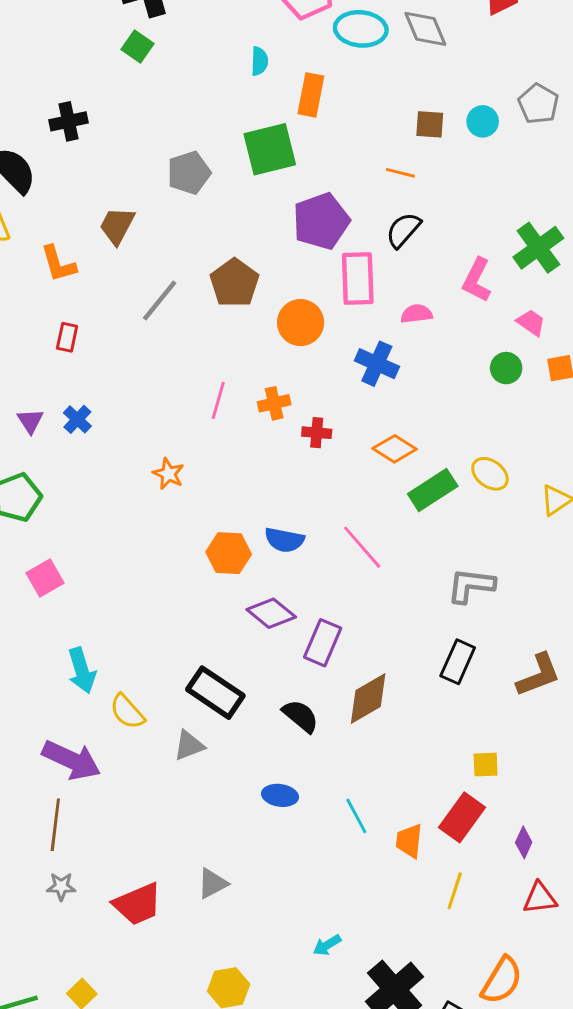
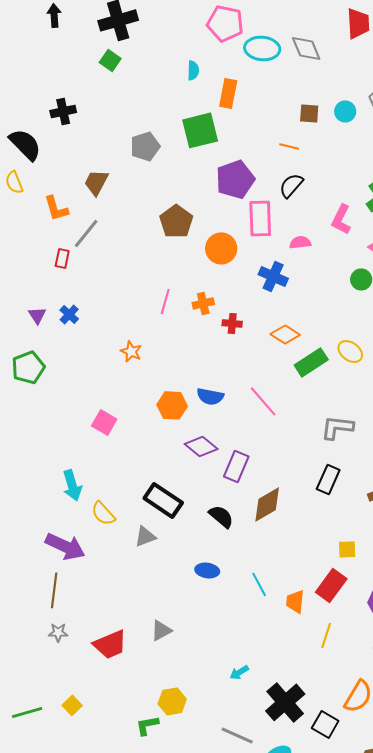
gray line: (160, 301) -> (86, 233), moved
pink square: (45, 578) -> (104, 422), moved, turned -30

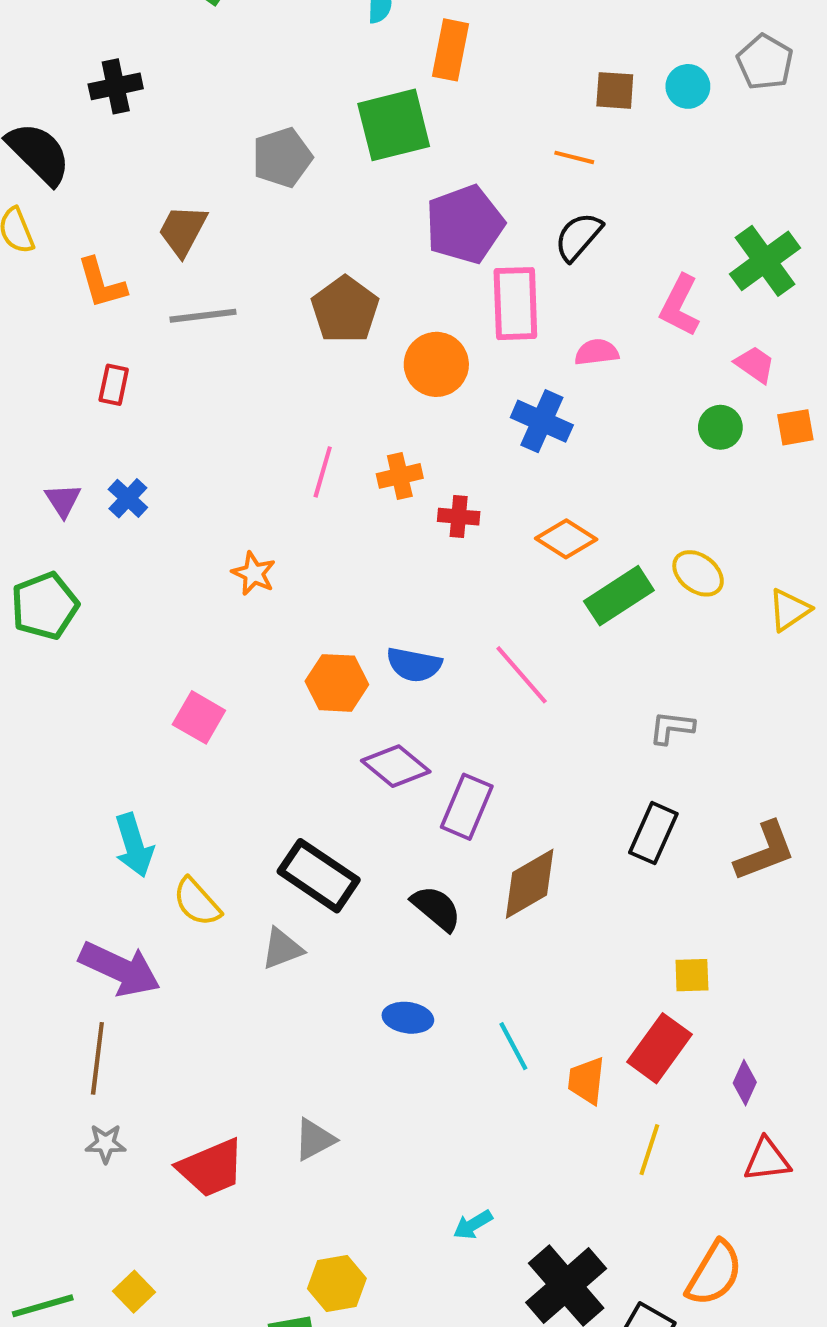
gray line: (86, 233) -> (203, 316), moved, turned 44
gray L-shape: (337, 427) -> (672, 728), size x0.7

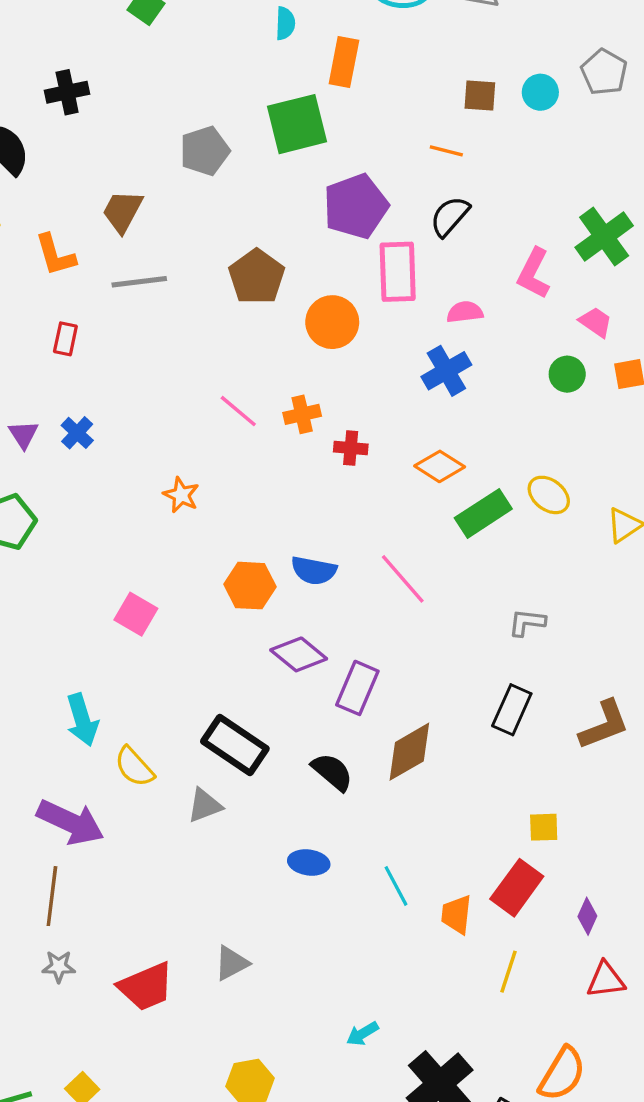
blue cross: (542, 421) -> (446, 371), moved, turned 36
pink line: (323, 472) -> (238, 411), turned -66

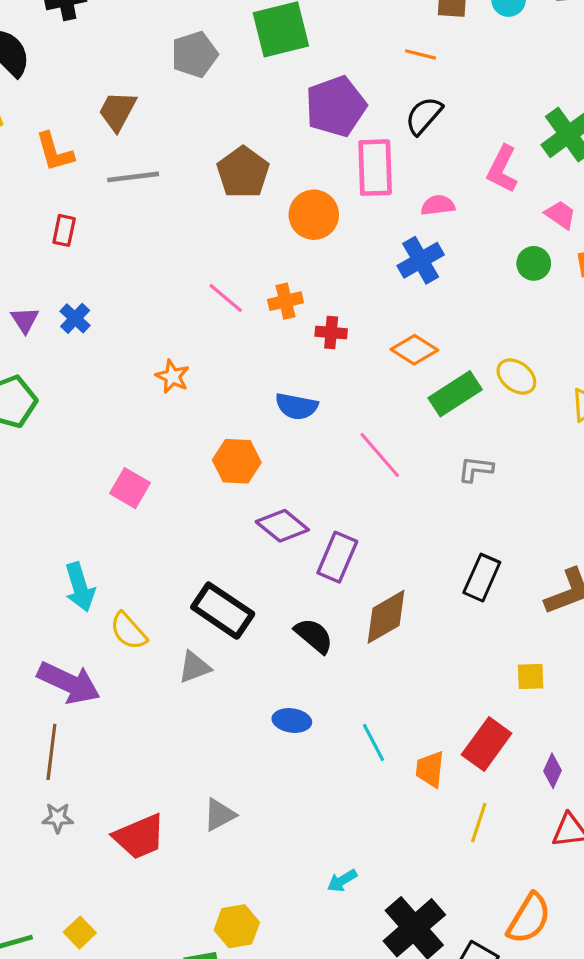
blue semicircle: (314, 570) -> (297, 406), moved
gray L-shape: (527, 622) -> (476, 469), moved
yellow square: (544, 827) -> (531, 677), moved

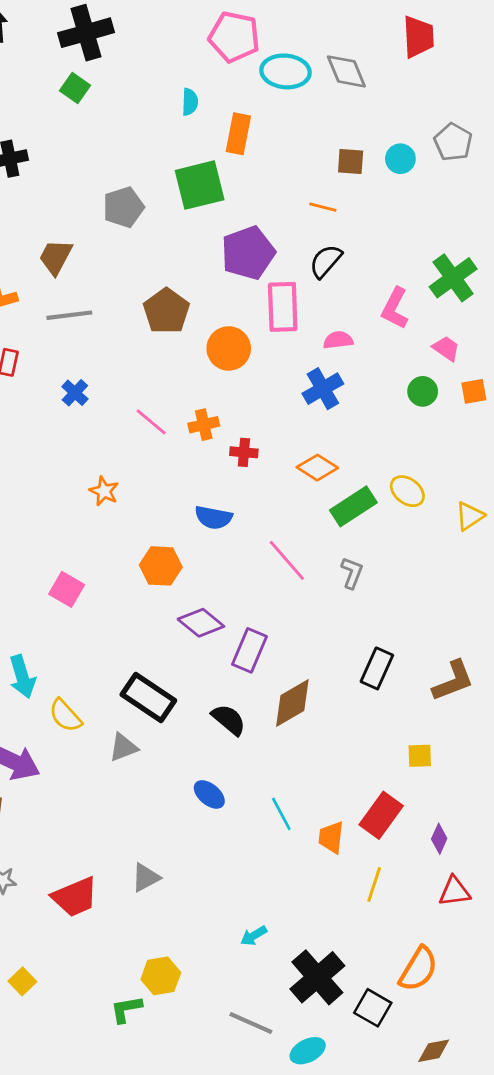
blue cross: (75, 318) -> (75, 393), moved
gray L-shape: (476, 469) -> (352, 573), moved, turned 104
blue ellipse: (292, 720) -> (209, 794), turned 32

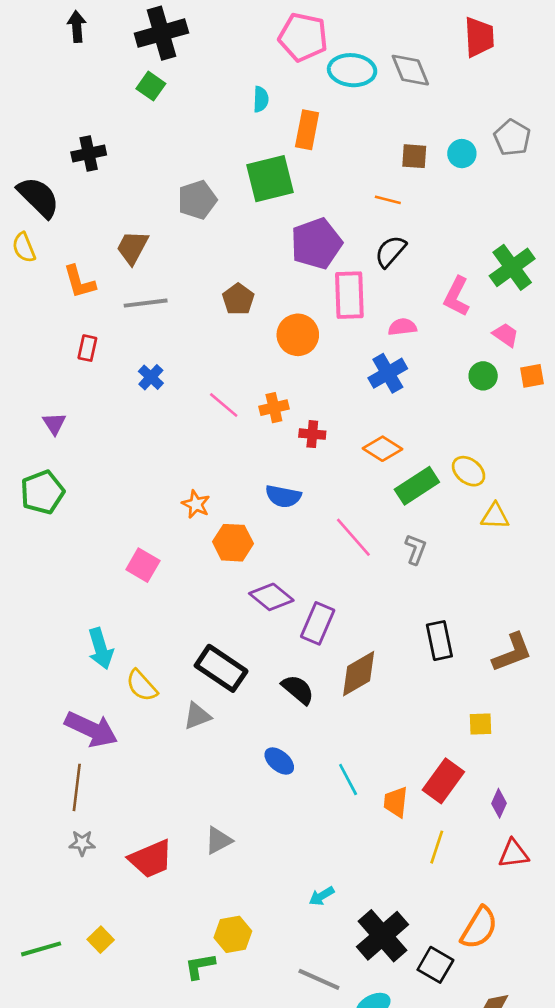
brown pentagon: (166, 311) -> (238, 299), size x0.7
orange star: (104, 491) -> (196, 504), moved
yellow triangle: (470, 516) -> (495, 516), moved, turned 36
black rectangle: (377, 668) -> (439, 641), turned -36

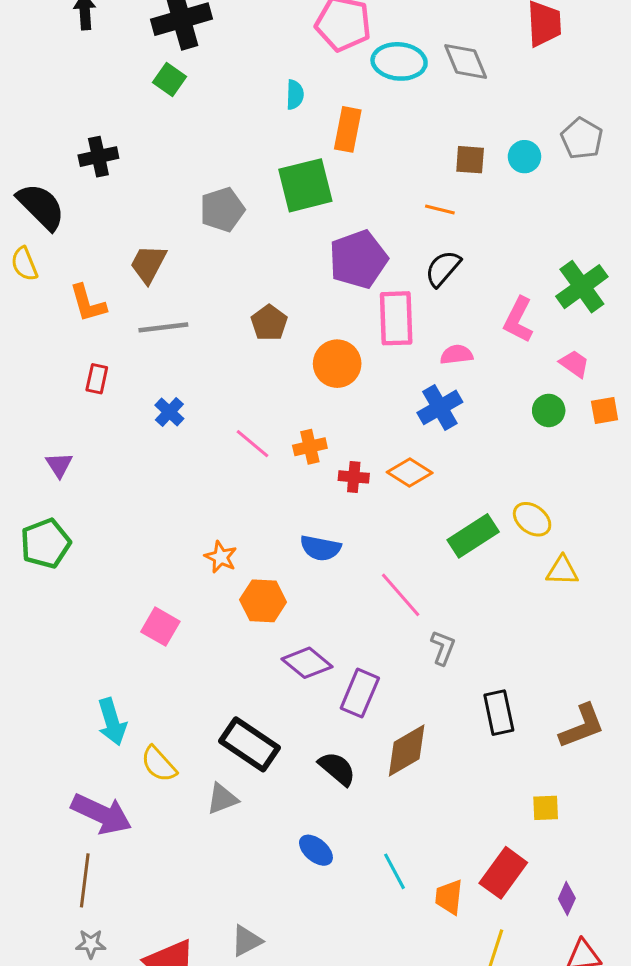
orange diamond: (382, 449) -> (410, 472), moved
gray L-shape: (416, 549) -> (443, 648), moved

